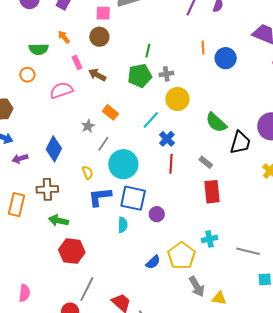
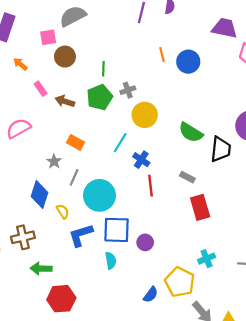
orange arrow: (64, 37) -> (20, 64), moved
brown circle: (99, 37) -> (65, 57), moved
pink rectangle: (77, 62) -> (41, 89), moved
brown arrow: (97, 75) -> (65, 101), moved
blue diamond: (54, 149) -> (39, 194), moved

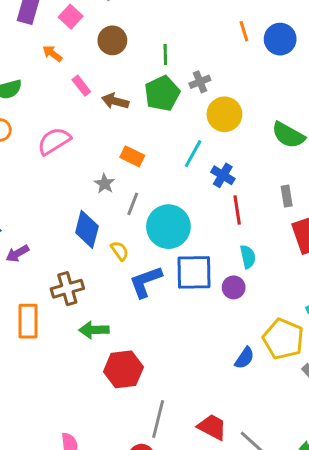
pink square: (48, 37) -> (71, 17), moved, turned -35
gray rectangle: (187, 177) -> (287, 196), turned 56
cyan semicircle: (111, 261) -> (248, 257), moved

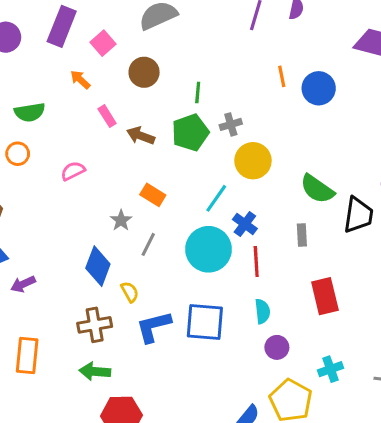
pink semicircle: (54, 141) -> (73, 171), size x0.7
gray rectangle: (287, 196) -> (302, 235), moved
cyan circle: (168, 227) -> (209, 249), moved
purple circle: (234, 287) -> (277, 347), moved
brown cross: (67, 289) -> (95, 325), moved

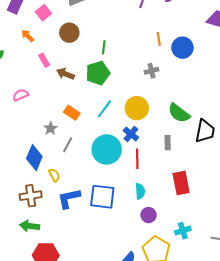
gray cross: (231, 124) -> (152, 71), moved
yellow circle: (253, 161) -> (137, 108), moved
cyan line: (216, 198) -> (104, 109), moved

